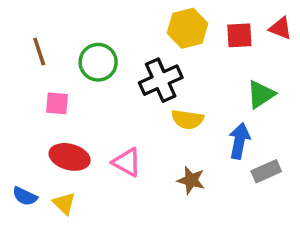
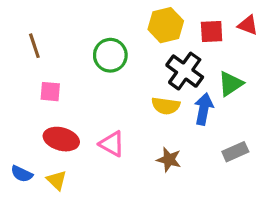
green circle: (98, 62) -> (110, 55), moved
black cross: (161, 80) -> (185, 71), moved, turned -30
blue arrow: (239, 141) -> (204, 109), moved

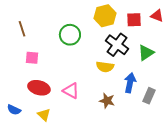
blue arrow: (204, 109) -> (130, 83), moved
gray rectangle: (235, 152) -> (149, 96), turned -42
yellow triangle: (57, 180) -> (44, 115), moved

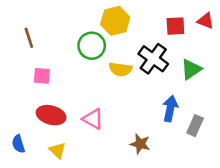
yellow hexagon: (105, 16) -> (115, 21), moved
yellow semicircle: (105, 67) -> (120, 69), moved
brown star: (107, 101) -> (140, 144), moved
blue semicircle: (14, 110) -> (18, 144), turned 48

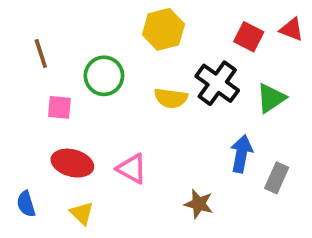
red square: (175, 26) -> (249, 37), turned 30
green circle: (92, 46) -> (104, 76), moved

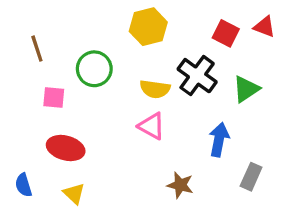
pink triangle: (132, 169) -> (152, 126), moved
gray rectangle: (277, 178) -> (251, 177), moved

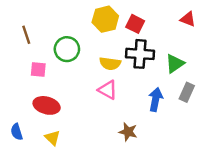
red square: (226, 33) -> (135, 24), moved
black cross: (197, 76) -> (140, 54), turned -32
gray rectangle: (251, 177) -> (187, 92), moved

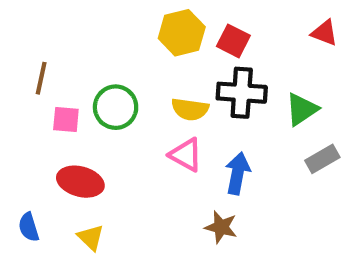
brown line: (26, 35) -> (41, 78), moved, turned 30
green circle: (67, 49) -> (116, 107), moved
gray rectangle: (187, 92) -> (322, 159), turned 36
blue arrow: (156, 99) -> (238, 173), moved

